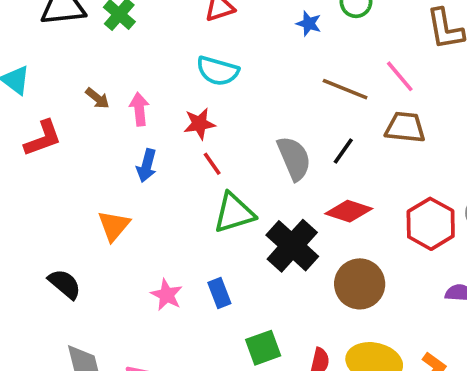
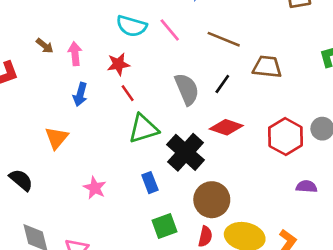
pink line: (400, 76) -> (170, 30), moved
brown circle: (360, 284) -> (212, 200), moved
blue rectangle: (219, 293) -> (150, 183), moved

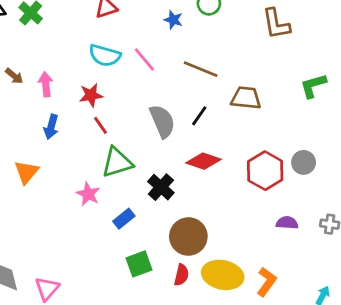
black cross: (185, 152) -> (161, 187), size x0.7
blue rectangle: (150, 183) -> (124, 219), turned 72
pink star: (95, 188) -> (88, 194), moved

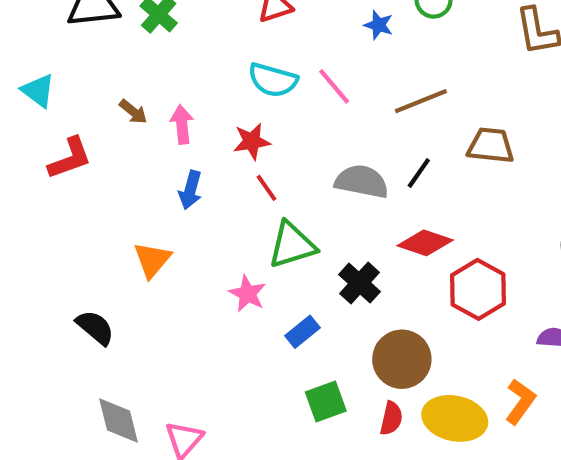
brown line: (201, 69) -> (421, 101), turned -44
gray semicircle: (162, 121) -> (362, 182), turned -56
red hexagon: (265, 171) -> (478, 289), moved
orange L-shape: (267, 282) -> (520, 401), moved

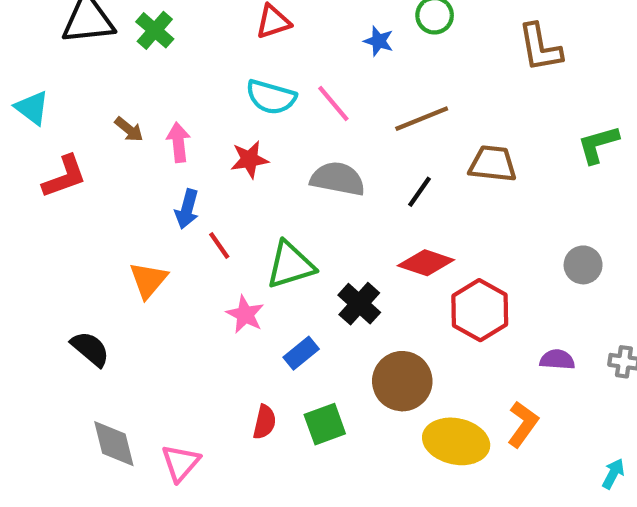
gray semicircle: (362, 182) -> (338, 179), moved
red line: (266, 188) -> (219, 246), moved
red semicircle: (391, 418) -> (265, 422), moved

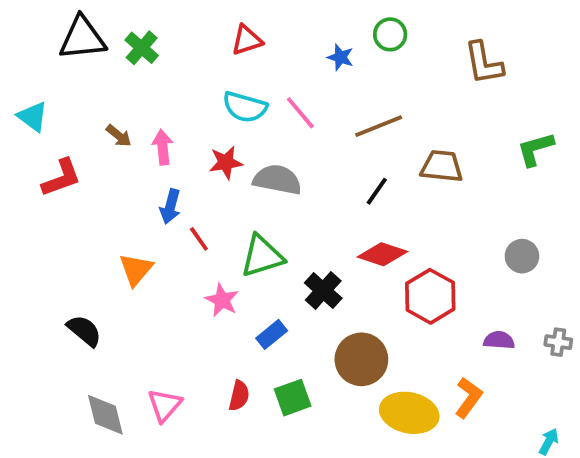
gray semicircle: (338, 179) -> (277, 180), moved
pink triangle: (181, 463) -> (165, 405), moved

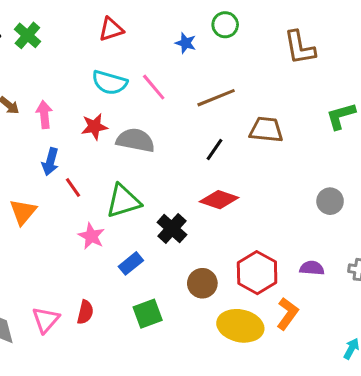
red hexagon: (430, 296) -> (257, 273), moved
brown circle: (361, 359) -> (202, 283), size x0.7
red semicircle: (239, 396) -> (85, 312), moved

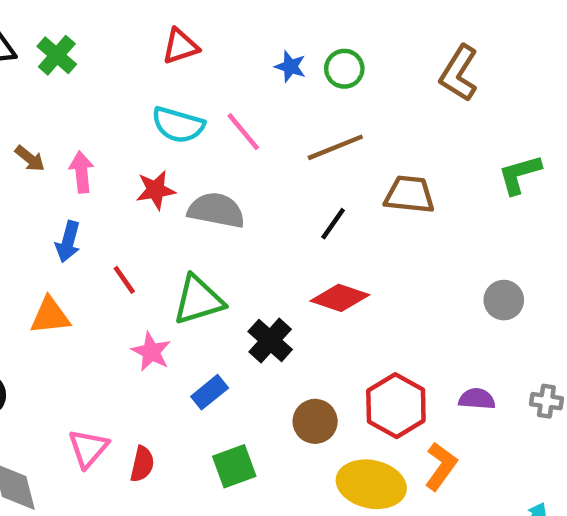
green circle: (225, 25) -> (344, 69), moved
brown L-shape: (300, 48) -> (459, 73), turned 42
blue arrow: (50, 162) -> (68, 242), moved
orange triangle: (23, 212) -> (50, 316), turned 44
pink triangle: (46, 320) -> (88, 448), moved

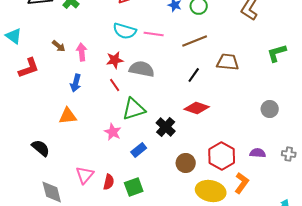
pink line: (243, 132) -> (154, 34), turned -42
red line: (124, 280) -> (115, 85), moved
green square: (234, 466) -> (134, 187), moved

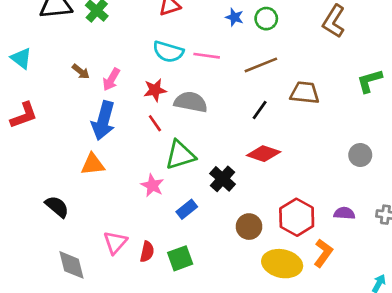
pink arrow: (82, 52) -> (111, 80), turned -144
red L-shape: (29, 68) -> (24, 115), moved
blue arrow: (76, 83) -> (103, 121), size x1.6

